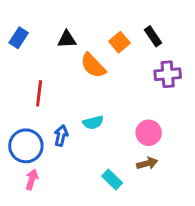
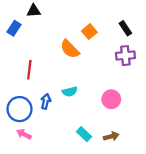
black rectangle: (153, 36) -> (125, 28), moved
black triangle: (67, 39) -> (34, 11), moved
brown arrow: (147, 163) -> (111, 136), moved
pink arrow: (32, 179) -> (24, 134), turned -80

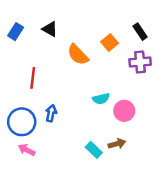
black triangle: (34, 11) -> (50, 29), moved, turned 32
orange square: (89, 32) -> (110, 42), moved
cyan semicircle: (70, 92) -> (101, 99), moved
brown arrow: (111, 136) -> (117, 144), moved

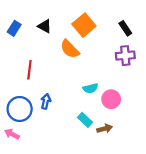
orange square: (110, 42) -> (84, 25), moved, size x1.5
pink arrow: (27, 150) -> (12, 134), moved
cyan rectangle: (94, 150) -> (85, 120), moved

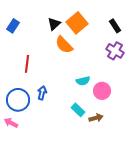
black triangle: (45, 26) -> (54, 24), moved, turned 48
purple cross: (125, 56) -> (115, 51), turned 36

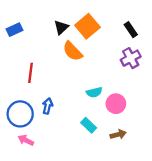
blue rectangle: (13, 26) -> (14, 30), turned 32
purple cross: (115, 51) -> (131, 58), turned 30
brown arrow: (96, 118) -> (118, 134), moved
pink arrow: (11, 123) -> (26, 140), moved

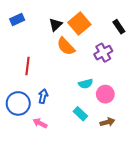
blue rectangle: (14, 30) -> (17, 19), moved
purple cross: (131, 58) -> (103, 53), moved
pink arrow: (26, 140) -> (40, 123), moved

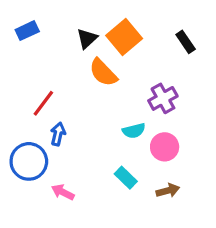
purple cross: (103, 53) -> (163, 98), moved
red line: (28, 66) -> (43, 103), turned 30
blue arrow: (43, 96) -> (58, 134), moved

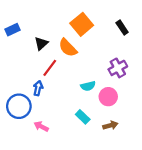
blue rectangle: (27, 31) -> (12, 30), moved
black triangle: (87, 39) -> (41, 43), moved
purple cross: (163, 98) -> (118, 68), moved
red line: (43, 103) -> (50, 68), moved

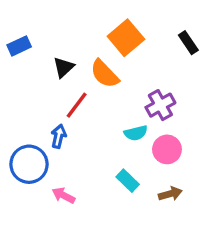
purple cross: (118, 68) -> (160, 105), moved

